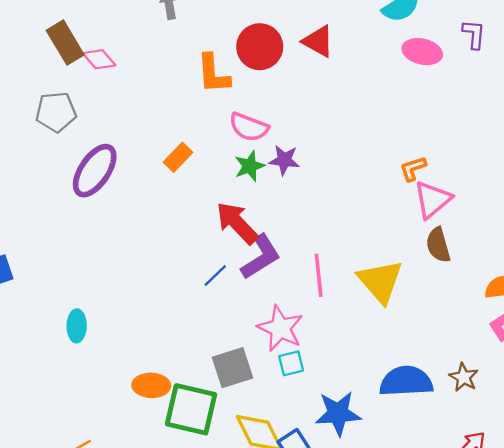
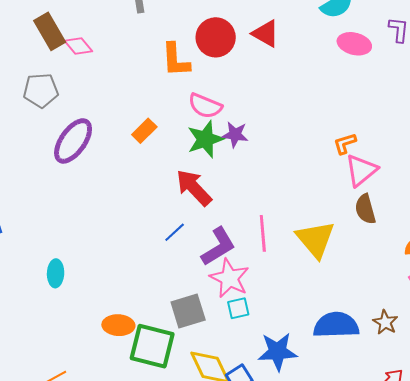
green star: (250, 166) -> (205, 139), size x1.4
purple L-shape: (261, 257) -> (218, 247), moved

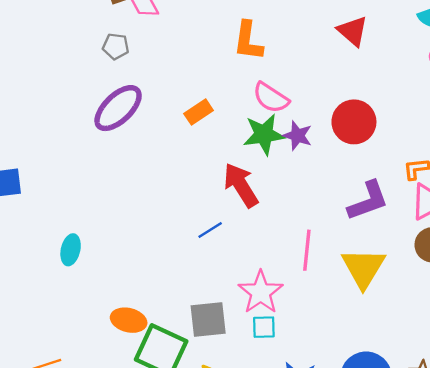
red circle: (216, 37) -> (354, 122), moved
gray pentagon: (41, 90) -> (116, 46), moved, size x0.7
purple L-shape: (218, 247) -> (368, 201), moved

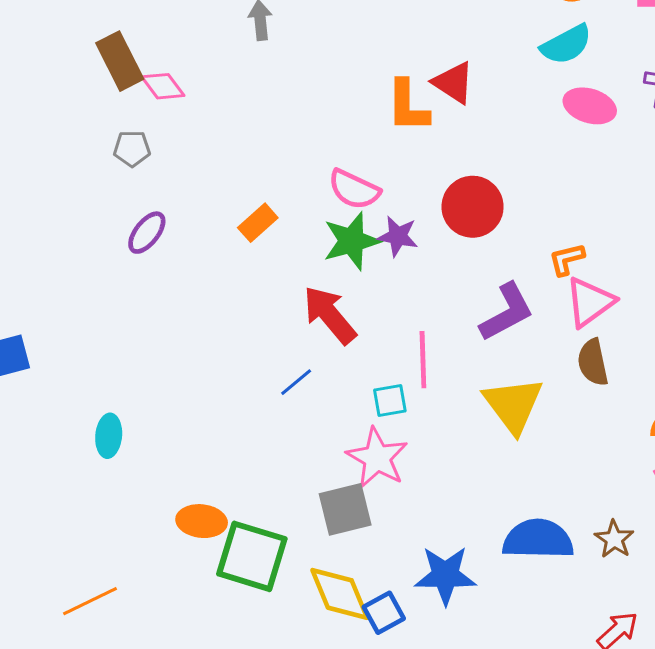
orange L-shape: (248, 41) -> (408, 106), moved
purple ellipse: (118, 108) -> (147, 233), size x0.6
pink line: (307, 250) -> (423, 360), moved
gray square: (208, 320) -> (345, 509), moved
cyan square: (264, 327) -> (390, 400), moved

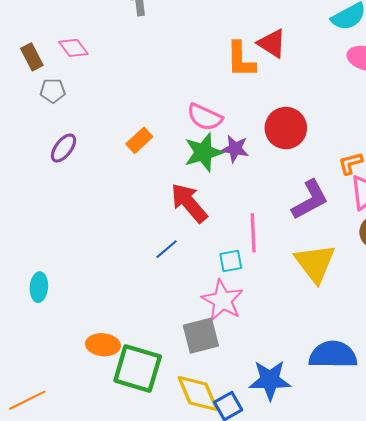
brown rectangle: (120, 61) -> (32, 57), moved, size x0.7

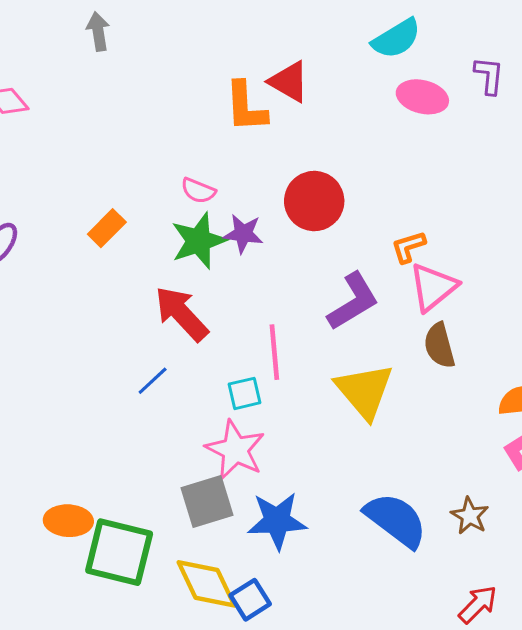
pink semicircle: (205, 117) -> (198, 191), size x0.7
blue semicircle: (333, 355) -> (396, 520), turned 39
blue star: (270, 380) -> (277, 521), moved

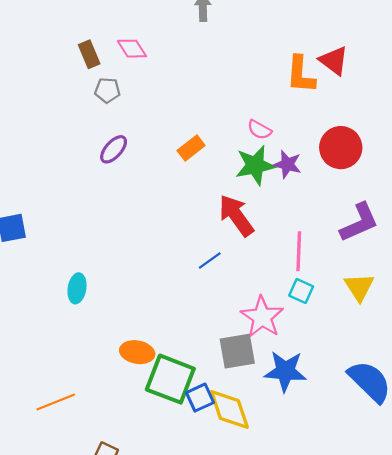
yellow triangle: (364, 391) -> (359, 287), size x0.7
cyan square: (244, 393) -> (301, 291), moved, turned 30
blue square: (250, 600) -> (200, 398), moved

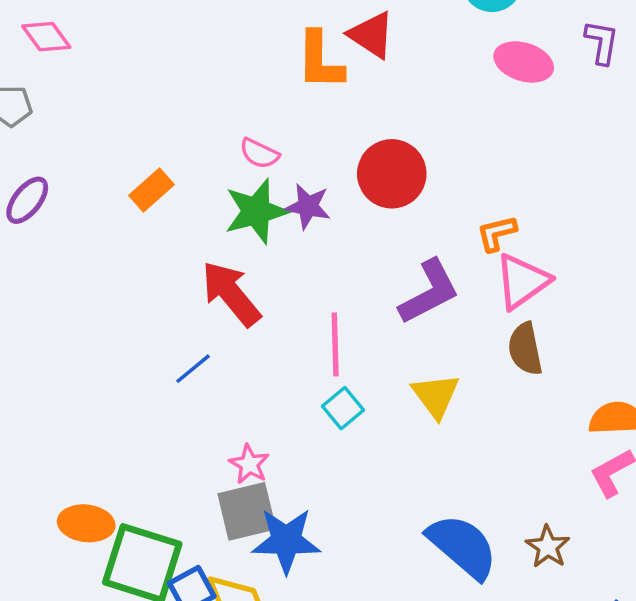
cyan square: (301, 291) -> (343, 408), turned 30
pink star: (262, 317) -> (249, 464), moved, size x0.6
blue star: (285, 371) -> (286, 541), moved

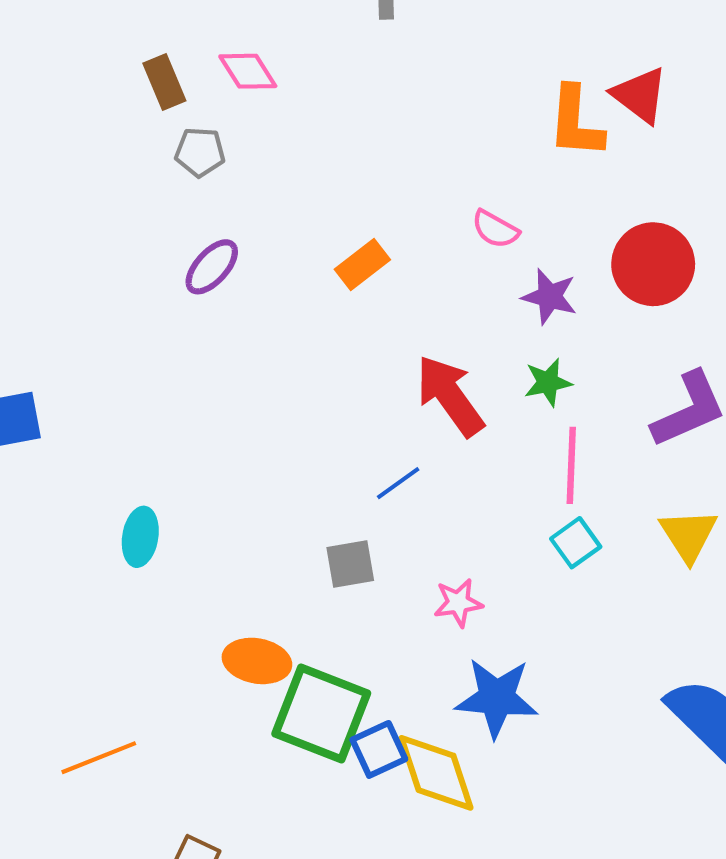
green star: (256, 211) -> (548, 382), moved, size x0.6
pink star: (249, 464) -> (458, 603), turned 30
gray square: (247, 511) -> (350, 564), moved, size x0.7

